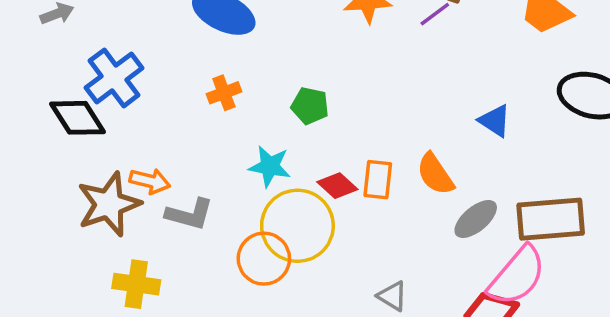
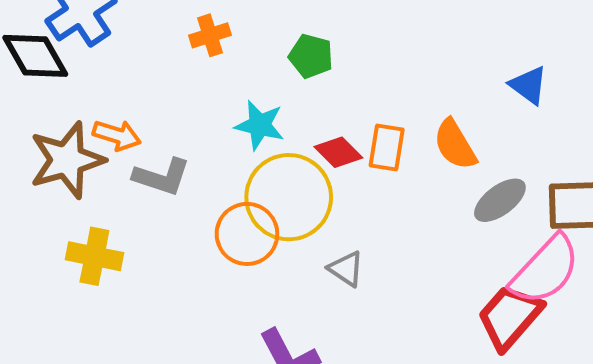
gray triangle: (392, 296) -> (346, 269), moved

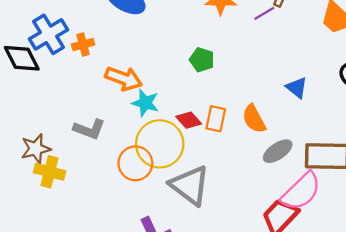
orange cross: (210, 35) -> (83, 45), moved
green pentagon: (311, 56) -> (202, 60), moved
orange arrow: (117, 135) -> (124, 79), moved, size x1.4
brown star: (67, 160) -> (36, 149), moved, size x0.7
gray triangle: (346, 269) -> (190, 185), size x2.0

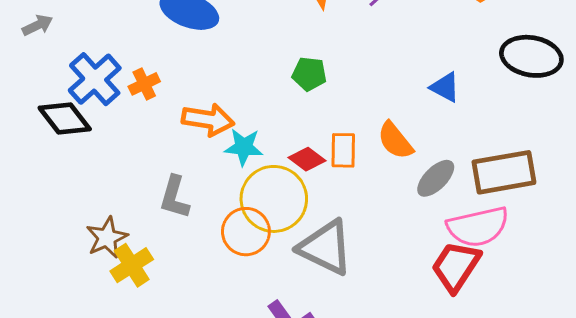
gray L-shape: (89, 129) -> (174, 197), turned 96
yellow cross: (50, 172) -> (132, 265), turned -36
pink semicircle: (301, 191) -> (478, 227), turned 42

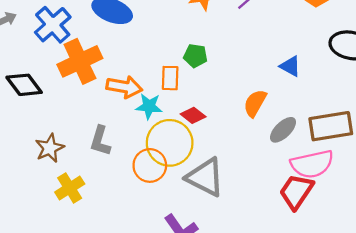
blue cross: (95, 79) -> (53, 25), moved
orange cross: (144, 84) -> (80, 61), size x2.0
orange semicircle: (395, 141) -> (255, 103), turned 68
orange rectangle: (343, 150) -> (170, 78), moved
brown star: (107, 238) -> (50, 148), moved

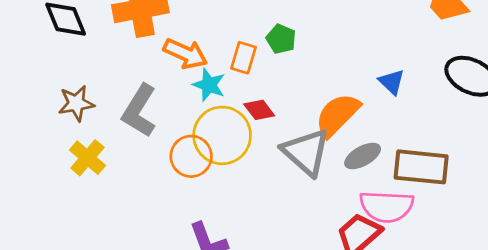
orange semicircle: (255, 103) -> (337, 115), size x1.4
gray L-shape: (100, 141) -> (139, 111), size x1.4
gray triangle: (205, 177) -> (306, 152), moved
yellow cross: (70, 188) -> (88, 158), turned -32

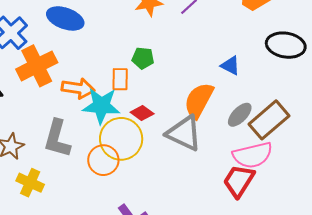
cyan star: (209, 85) -> (101, 106), size x1.5
gray ellipse: (363, 156) -> (240, 115), moved
brown rectangle: (421, 167) -> (269, 120), turned -30

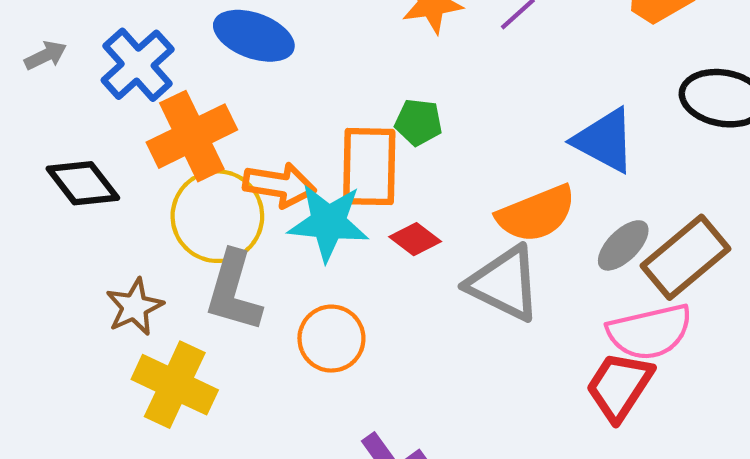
blue triangle: (230, 66) -> (605, 140), size x1.6
orange rectangle: (120, 79) -> (369, 167), size x1.6
orange semicircle: (199, 100) -> (536, 214), turned -141
yellow circle: (121, 139) -> (217, 216), moved
yellow cross: (30, 183) -> (175, 385), size x1.4

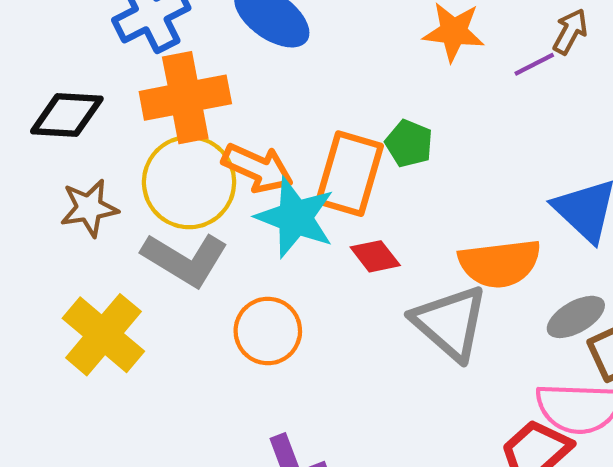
black diamond: (83, 183) -> (67, 115), turned -64
gray L-shape: (233, 291) -> (185, 259), turned -90
brown star: (135, 307) -> (89, 208), moved

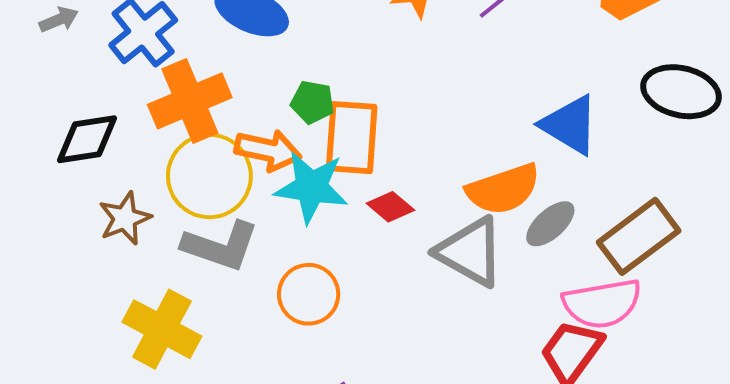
green pentagon: (409, 143) -> (312, 102), moved
gray ellipse: (576, 317) -> (550, 224), moved

